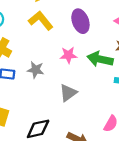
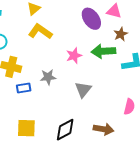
purple ellipse: (80, 21) -> (91, 19), moved

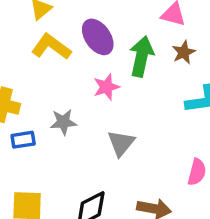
purple ellipse: (91, 19) -> (98, 37), moved
green arrow: (103, 51) -> (142, 56), moved, turned 105

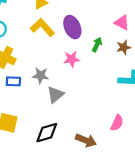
green arrow: (142, 56) -> (97, 45), size x0.6
gray triangle: (121, 143) -> (55, 95), moved

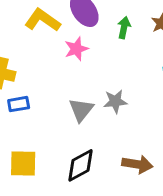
pink star: (71, 59) -> (76, 49), moved
gray star: (41, 76) -> (115, 101), moved

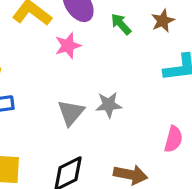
green arrow: (124, 28) -> (121, 24), turned -55

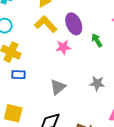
gray star: (109, 105) -> (97, 83), moved

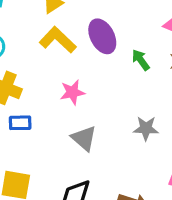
pink star: (63, 47) -> (72, 92), moved
gray triangle: (58, 87) -> (84, 138), turned -36

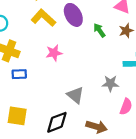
gray star: (146, 128) -> (110, 83), moved
gray triangle: (84, 138) -> (75, 95), moved

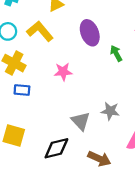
yellow L-shape: (43, 18) -> (40, 31), moved
gray star: (110, 83) -> (110, 111), moved

